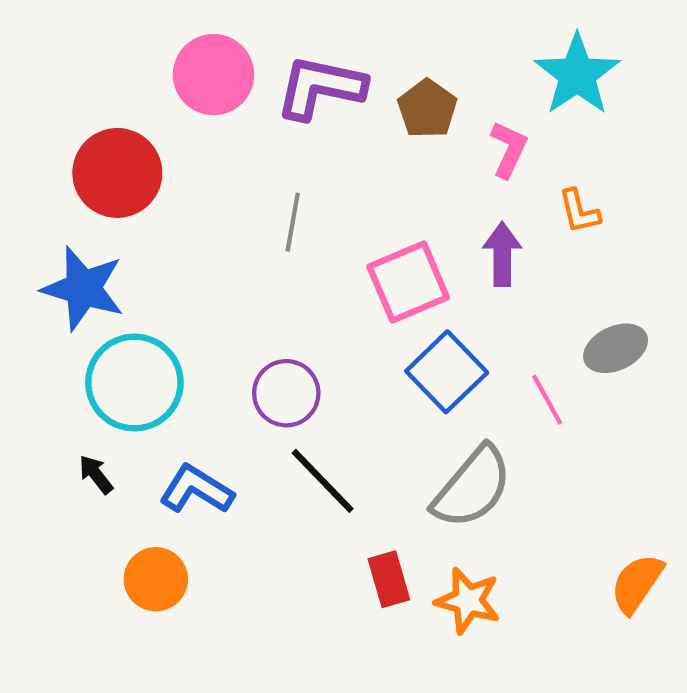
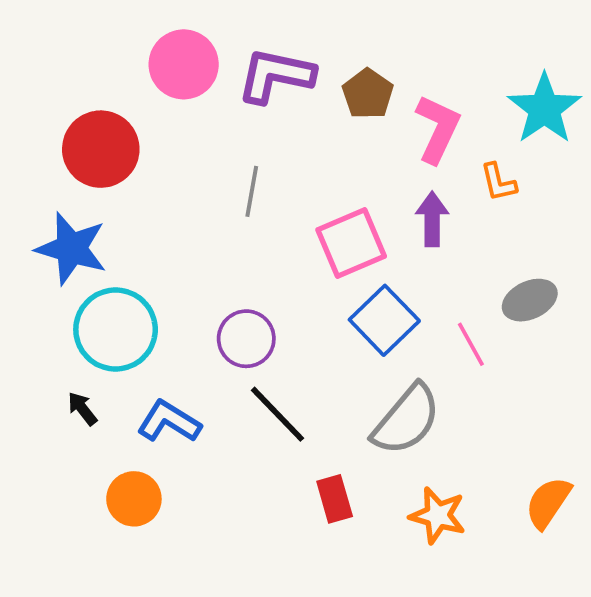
cyan star: (577, 75) -> (544, 109), moved
pink L-shape: (509, 149) -> (438, 129), size x1.4
orange star: (468, 601) -> (438, 515), moved

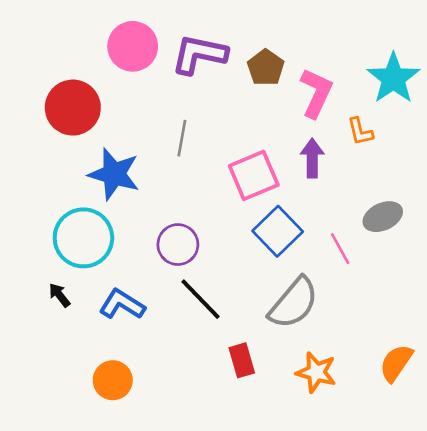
blue star: (71, 249) -> (114, 174), moved
orange circle: (134, 499) -> (113, 380), moved

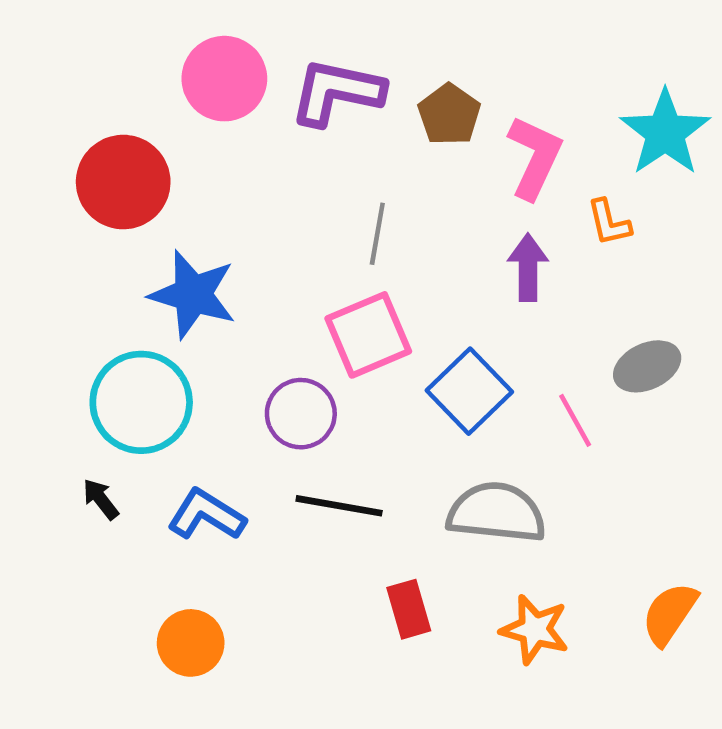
gray line: (182, 138) -> (377, 234), moved
pink square: (254, 175) -> (368, 335), moved
black line: (201, 299) -> (339, 506), turned -36
gray semicircle: (294, 303) -> (496, 513), turned -124

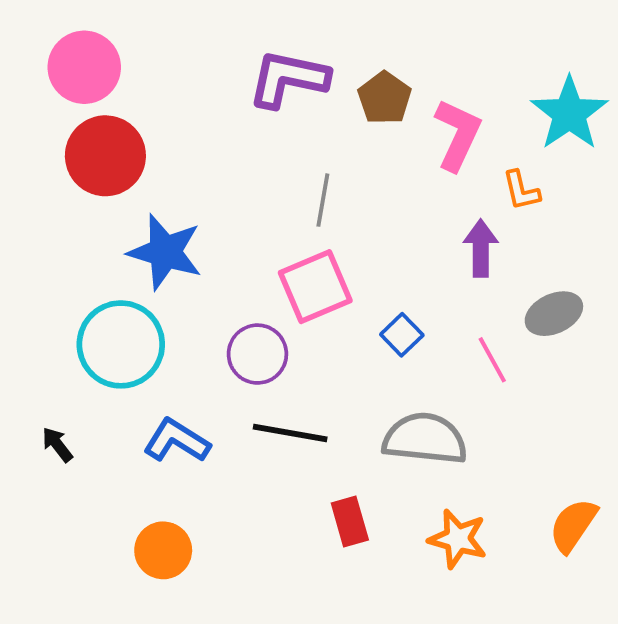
pink circle: (224, 79) -> (84, 67), moved
purple arrow: (528, 267) -> (481, 248), moved
blue square: (469, 391) -> (402, 335), size x0.6
black arrow: (101, 499) -> (57, 445), moved

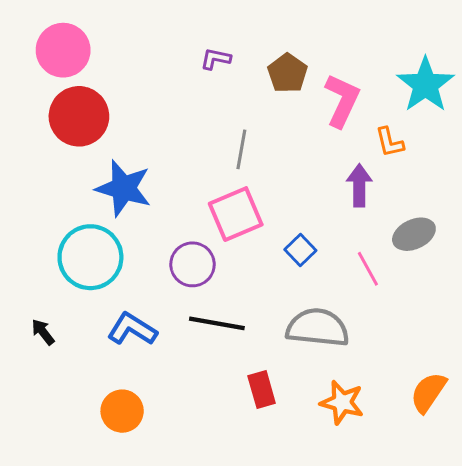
purple L-shape: (288, 79) -> (216, 59), size x0.5

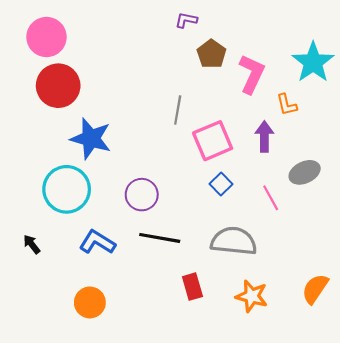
purple L-shape: (216, 59) -> (186, 20), moved
pink square: (236, 214) -> (213, 141), moved

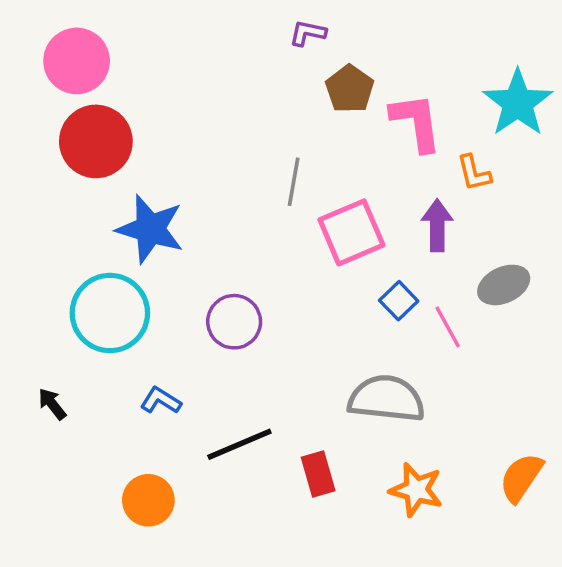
pink L-shape: (252, 74) -> (416, 122), turned -33
blue square: (221, 184) -> (399, 301), moved
black line: (160, 238) -> (239, 444), moved, turned -33
blue L-shape: (97, 242) -> (161, 400), size x0.7

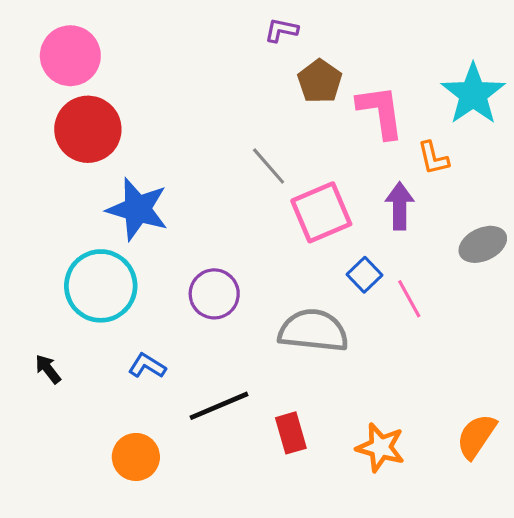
gray line: (294, 182) -> (269, 166), turned -51
gray ellipse: (504, 285) -> (483, 244), moved
gray semicircle: (386, 399) -> (313, 331), moved

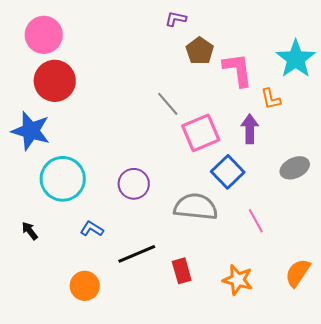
blue star: (137, 209) -> (31, 131), moved
gray ellipse: (483, 244) -> (295, 168), moved
blue square: (364, 275) -> (228, 172), size x1.5
pink line: (409, 299) -> (256, 221), moved

